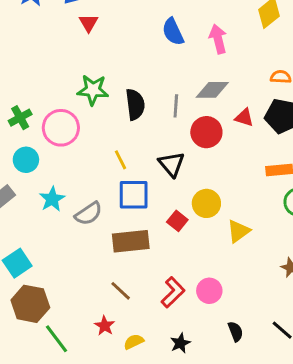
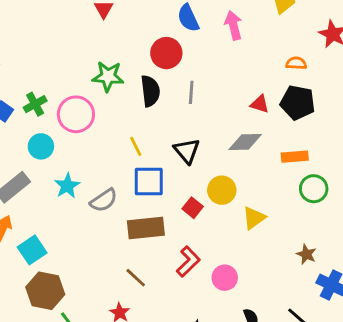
gray diamond: (212, 90) -> (245, 142), moved
red circle: (206, 132) -> (166, 53), moved
red L-shape: (173, 292) -> (188, 262), moved

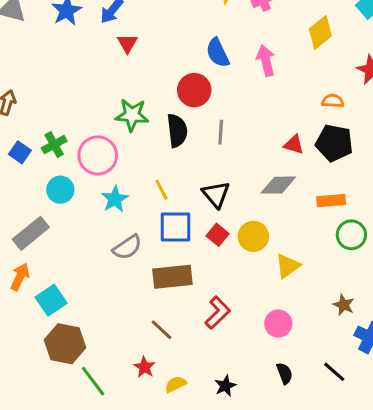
cyan star: (67, 186) -> (115, 199), moved
red square: (193, 208) -> (218, 235), moved
pink circle: (225, 278) -> (278, 324), moved

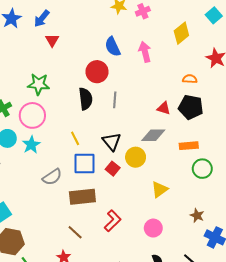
green star: (132, 115) -> (39, 84), moved
cyan star: (115, 199) -> (31, 145), moved
yellow circle: (253, 236) -> (136, 157), moved

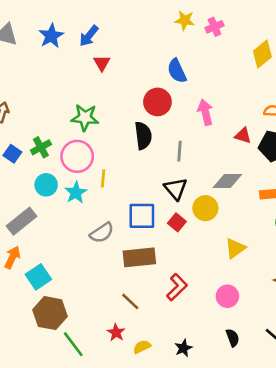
pink arrow: (145, 52) -> (205, 112), moved
gray line: (115, 100) -> (179, 151), moved
red triangle: (164, 108) -> (243, 136), moved
yellow line: (75, 138) -> (103, 178), moved, turned 32

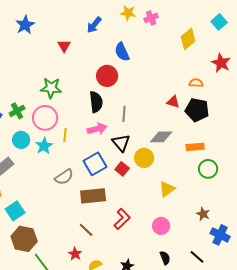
blue arrow: (89, 36) -> (94, 25), moved
pink arrow: (205, 112) -> (97, 129), moved, turned 90
blue square: (142, 216) -> (95, 164), turned -30

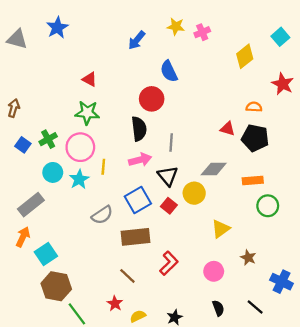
blue star: (25, 25) -> (57, 28), moved
red triangle: (64, 46) -> (90, 79), moved, turned -32
brown star: (203, 214) -> (248, 258), moved

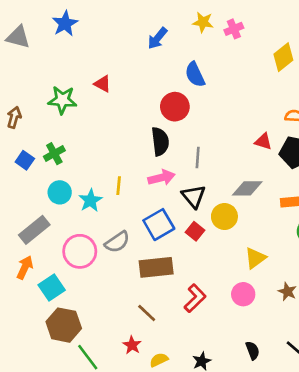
green star: (87, 113) -> (62, 100), moved
pink circle: (80, 147) -> (80, 251), moved
pink circle: (214, 271) -> (243, 294), moved

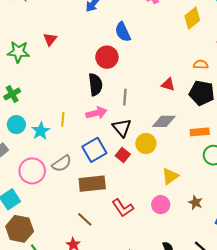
red triangle: (103, 84) -> (50, 39), turned 40
red triangle: (263, 141) -> (168, 85), moved
red L-shape: (195, 298) -> (123, 208), turned 100

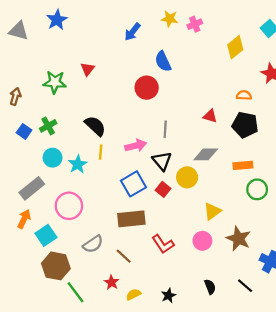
black semicircle: (95, 85) -> (95, 126), moved, turned -40
gray semicircle: (62, 164) -> (93, 244), moved
brown star: (195, 202) -> (239, 239), size x1.6

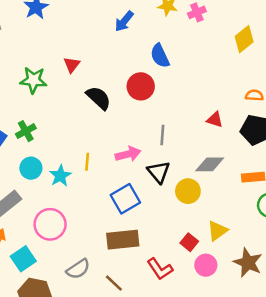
black semicircle: (95, 126) -> (99, 98), moved
red square: (163, 189) -> (189, 242), moved

